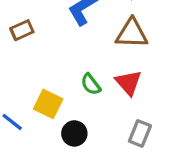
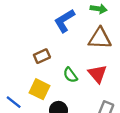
brown rectangle: (22, 30) -> (42, 56), moved

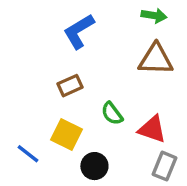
blue L-shape: (64, 21) -> (79, 31), moved
red triangle: (97, 74) -> (152, 129), moved, turned -30

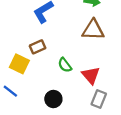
red triangle: (152, 129) -> (91, 75), turned 30
yellow square: (66, 135) -> (19, 64), moved

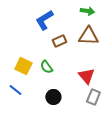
brown rectangle: (38, 47) -> (59, 41), moved
green semicircle: (65, 65) -> (46, 67), moved

